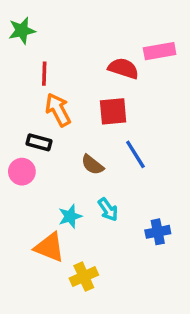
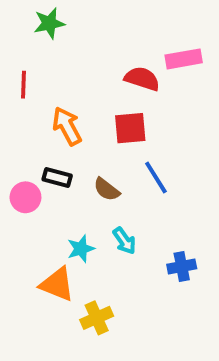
green star: (22, 31) -> (49, 23), moved
red line: (44, 74) -> (24, 85), moved
black rectangle: (39, 142) -> (57, 178), moved

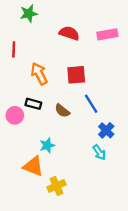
red semicircle: (142, 79) -> (69, 33), moved
cyan arrow: (124, 241) -> (99, 152), moved
blue cross: (182, 266) -> (106, 130), moved, turned -35

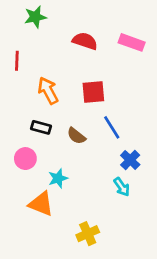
pink rectangle: (107, 34) -> (132, 42), turned 30
pink circle: (15, 115) -> (25, 159), moved
yellow cross: (56, 186) -> (88, 234), moved

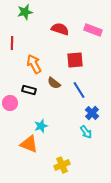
red square: (93, 92) -> (75, 60), moved
brown semicircle: (76, 136) -> (54, 83), moved
pink circle: (25, 159) -> (10, 103), moved

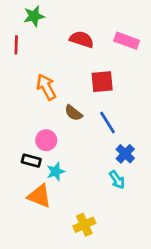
red line: (12, 43) -> (16, 45), moved
black rectangle: (29, 90) -> (31, 161), moved
pink circle: (10, 103) -> (46, 140), moved

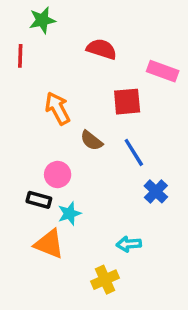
pink rectangle: (127, 41) -> (163, 71), moved
cyan arrow: (117, 180) -> (129, 244), moved, turned 120

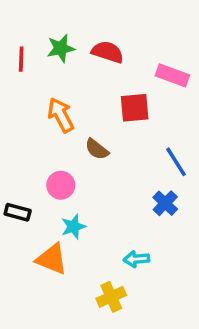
green star: (42, 20) -> (61, 48), moved
blue line: (134, 152) -> (176, 162), moved
black rectangle: (39, 200) -> (18, 212), moved

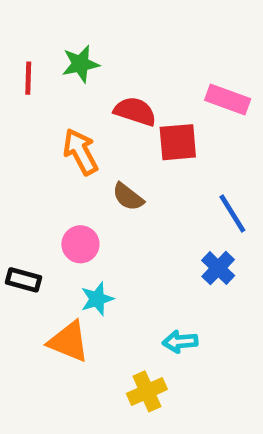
red semicircle: (108, 52) -> (135, 111), moved

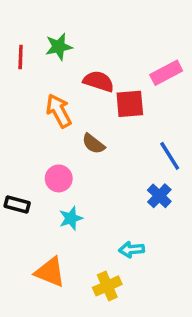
pink rectangle: (228, 100) -> (166, 73), turned -48
orange triangle: (69, 342) -> (50, 272), moved

